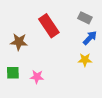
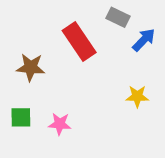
gray rectangle: (85, 18) -> (118, 17), moved
blue arrow: (90, 38) -> (144, 40), moved

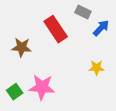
green square: (21, 117) -> (15, 92), moved, turned -35
pink star: (60, 124) -> (42, 87), size x1.6

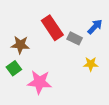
gray rectangle: (83, 12) -> (75, 38), moved
green square: (15, 92) -> (14, 68), moved

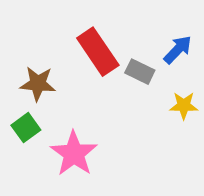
yellow star: (91, 64) -> (184, 106), moved
pink star: (39, 82) -> (74, 154), turned 30

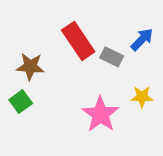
yellow star: (184, 106) -> (142, 97), moved
pink star: (74, 154) -> (100, 114), moved

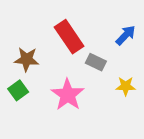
gray rectangle: (112, 57) -> (96, 62), moved
pink star: (100, 114) -> (68, 95), moved

